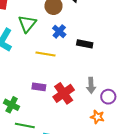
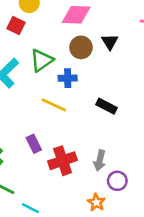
blue cross: (59, 31) -> (68, 78), moved, turned 32
purple rectangle: (39, 87) -> (34, 144), turned 40

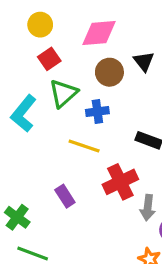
red square: (16, 25) -> (49, 59), moved, turned 36
red cross: (63, 161) -> (120, 182), moved

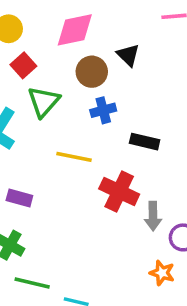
blue cross: (97, 112) -> (103, 110), moved
red cross: (120, 182) -> (119, 192), turned -32
purple rectangle: (65, 196) -> (19, 198), moved, turned -35

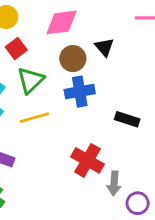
blue cross: (103, 110) -> (80, 92), size x1.4
black rectangle: (145, 142) -> (127, 119), moved
yellow line: (74, 157) -> (34, 118), moved, turned -32

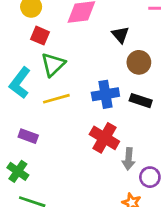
red square: (16, 49) -> (40, 36), turned -30
brown circle: (73, 59) -> (139, 62), moved
blue cross: (80, 92) -> (105, 94), moved

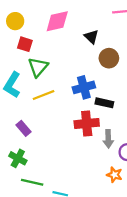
black rectangle: (141, 101) -> (104, 103), moved
purple rectangle: (28, 136) -> (23, 128), turned 35
red cross: (104, 138) -> (87, 123), turned -30

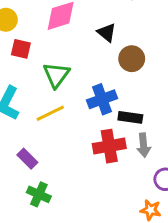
green triangle: (38, 67) -> (56, 75), moved
gray arrow: (108, 139) -> (144, 145), moved
green cross: (18, 158) -> (39, 194), moved

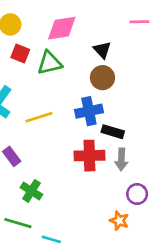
brown circle: (132, 59) -> (102, 78), moved
green triangle: (56, 75) -> (50, 63), moved, turned 32
green cross: (39, 194) -> (31, 191), moved

